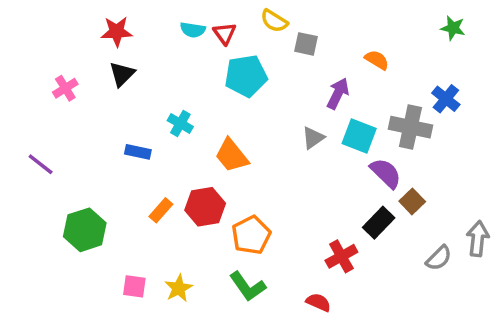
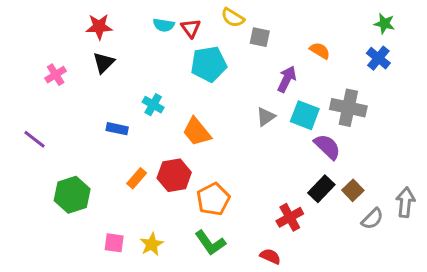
blue cross: (446, 99) -> (378, 58), moved
brown square: (412, 201) -> (353, 190), moved

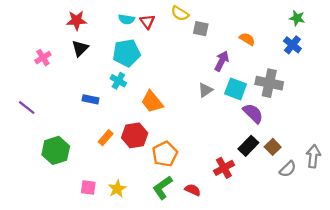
cyan pentagon: (209, 64) -> (126, 53), moved
green L-shape: (210, 243) -> (162, 188), turned 90
red semicircle: (270, 256) -> (193, 190), moved

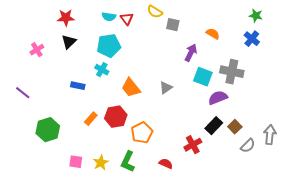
gray triangle: (205, 90) -> (166, 88), moved
purple semicircle: (253, 113) -> (218, 98), turned -66
green L-shape: (162, 188) -> (128, 162), moved, turned -30

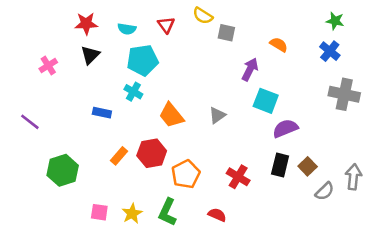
cyan semicircle: (109, 17) -> (127, 29), moved
gray cross: (232, 72) -> (344, 94), moved
black rectangle: (214, 126) -> (280, 165), turned -30
red cross: (193, 145) -> (238, 177), moved, turned -30

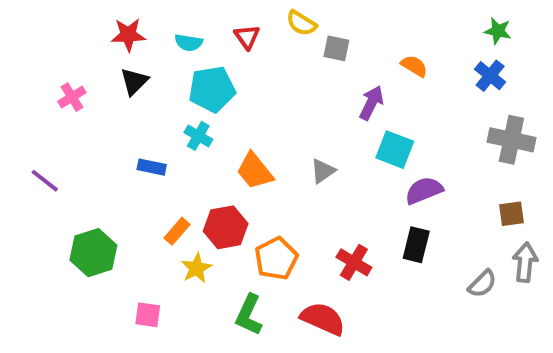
brown square: (308, 166) -> (511, 214), moved, turned 36
yellow star: (132, 213) -> (196, 268), moved
red semicircle: (217, 215) -> (323, 319), size x1.6

